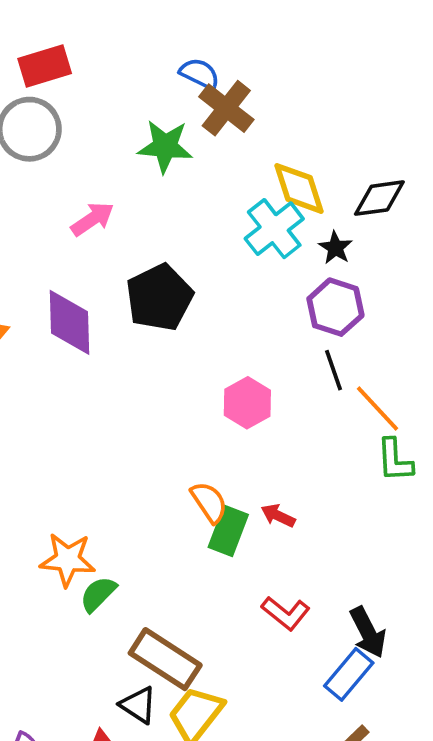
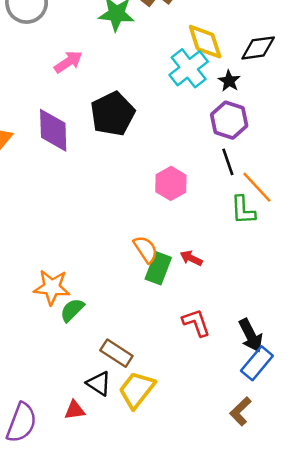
green L-shape: (395, 460) -> (243, 210), moved
red L-shape: (286, 613) -> (196, 323), turned -148
brown rectangle: (165, 659) -> (116, 353), size x0.7
blue rectangle: (349, 674) -> (257, 363), moved

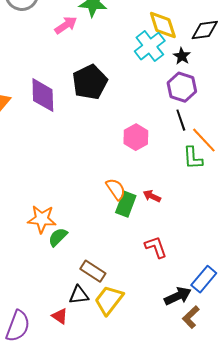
pink arrow: (68, 62) -> (66, 25), moved
black arrow: (251, 335) -> (178, 296), moved, turned -88
black triangle: (99, 383) -> (79, 295), turned -40
red triangle: (75, 410) -> (60, 316), turned 42

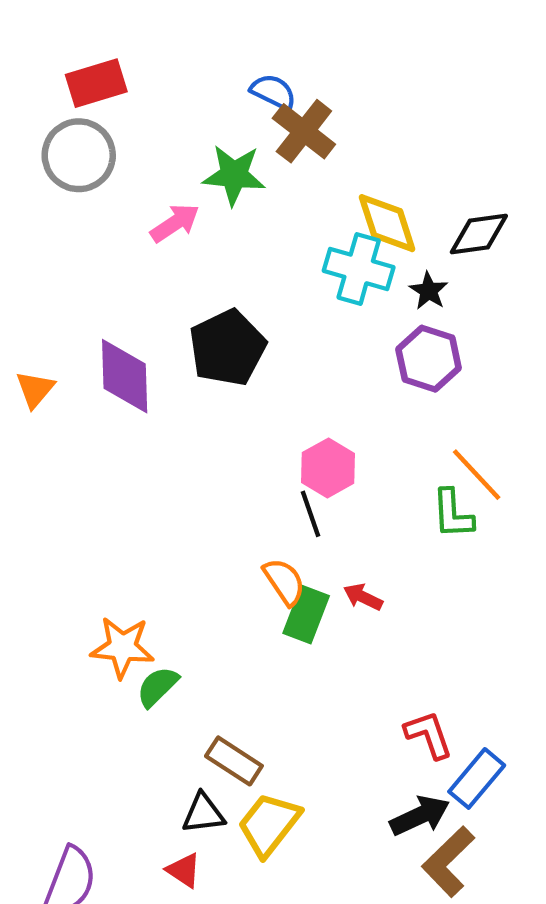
cyan cross: (150, 46) -> (359, 269), turned -36
black line: (181, 120) -> (311, 514), moved
red L-shape: (156, 247) -> (429, 735), moved
red triangle: (60, 316) -> (184, 870), moved
brown L-shape: (191, 317) -> (448, 862), size x1.4

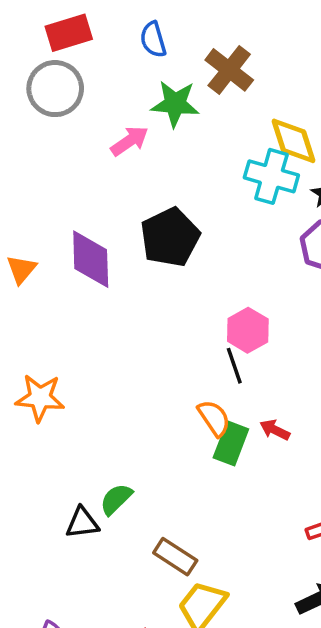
blue semicircle: (273, 92) -> (153, 40), moved, turned -132
orange star: (122, 647) -> (40, 398), moved
black triangle: (203, 813) -> (82, 523), moved

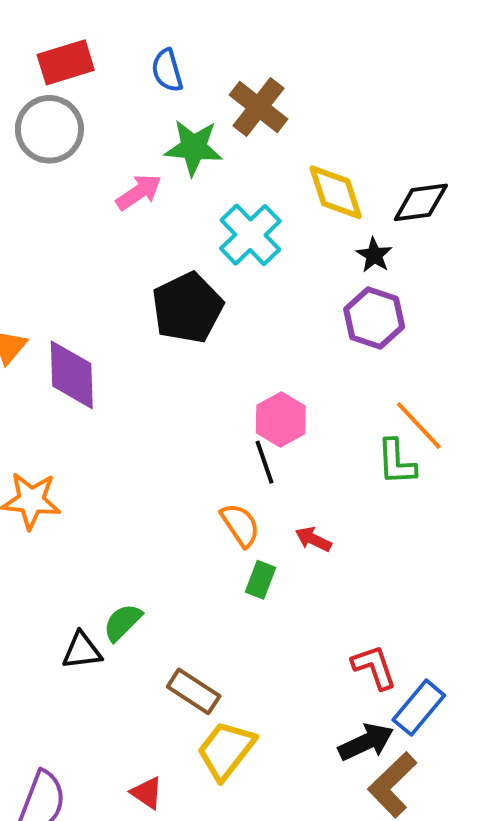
cyan cross: (271, 176) -> (250, 235), moved, turned 30
purple diamond: (91, 259) -> (72, 375), moved
green rectangle: (231, 443) -> (260, 580), moved, size x0.7

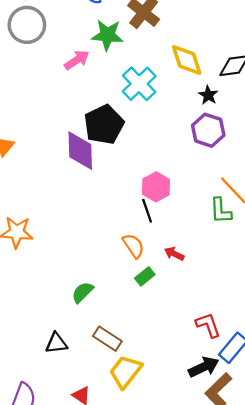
purple diamond: (72, 375) -> (80, 151), moved
green rectangle: (260, 580) -> (145, 276), turned 30
green semicircle: (123, 622) -> (82, 292), moved
black triangle: (82, 651) -> (56, 343), moved

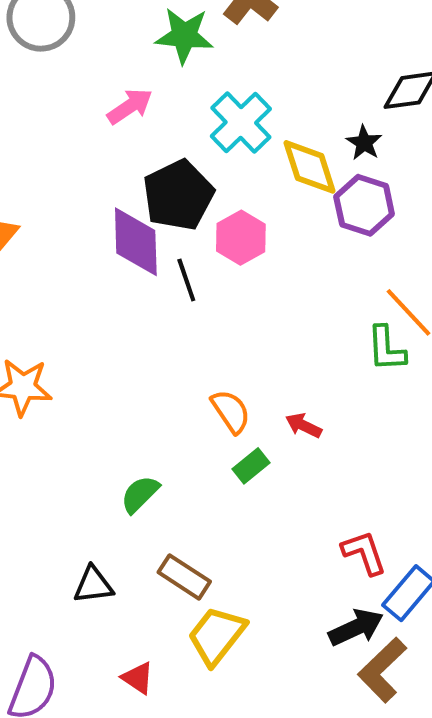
pink arrow: (77, 60) -> (130, 106), moved
yellow diamond: (187, 60) -> (310, 167), moved
pink hexagon: (156, 187) -> (241, 238), moved
black line: (147, 211) -> (186, 280), moved

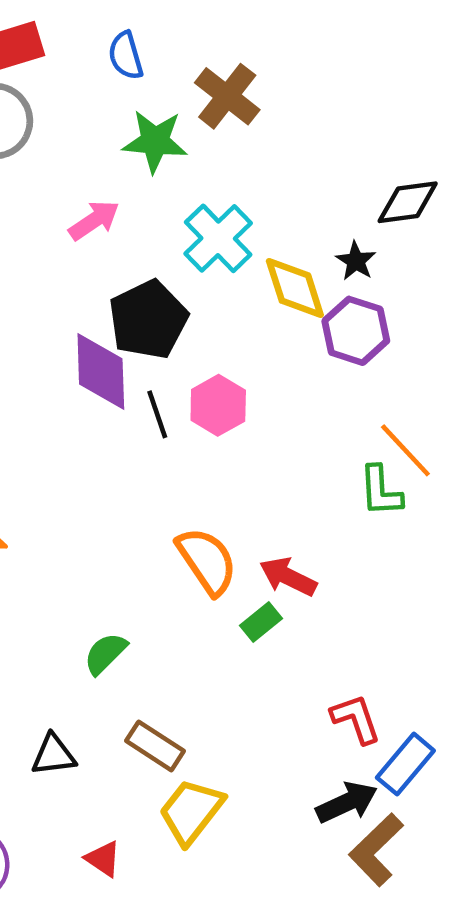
pink hexagon: (241, 238) -> (218, 405), moved
orange semicircle: (231, 411) -> (207, 561), size x1.4
red arrow: (304, 425) -> (288, 577), size x1.4
green rectangle: (251, 466) -> (261, 622), moved

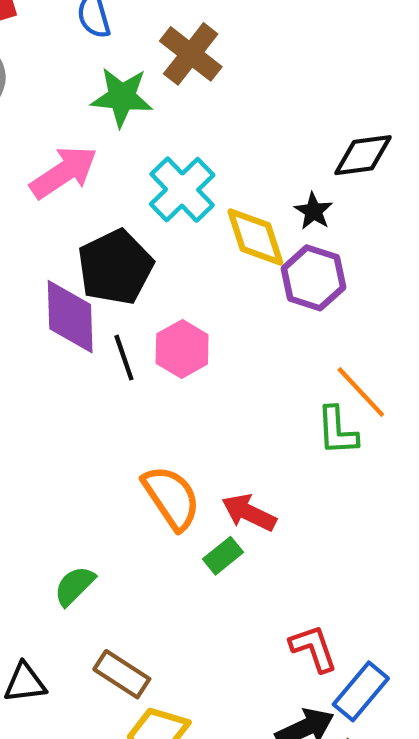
pink arrow: (94, 220) -> (64, 172), size x1.4

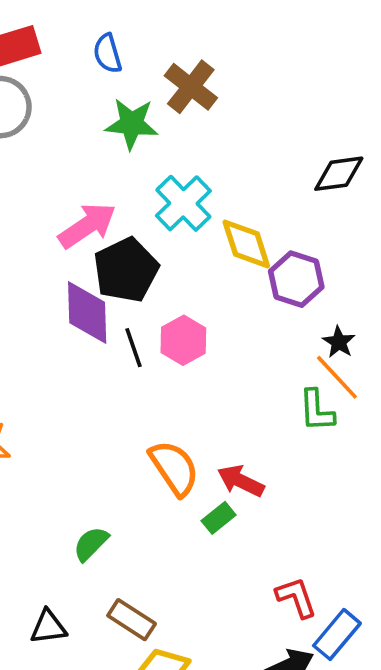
pink arrow: (64, 172) -> (87, 226), moved
black star: (313, 211) -> (339, 342), moved

